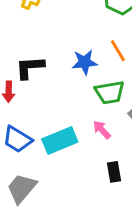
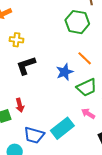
black L-shape: (30, 67) -> (26, 66), moved

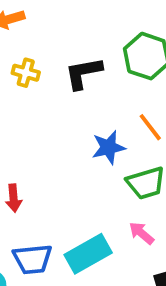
black L-shape: (26, 66) -> (83, 73), moved
blue trapezoid: (34, 135) -> (33, 259), turned -30

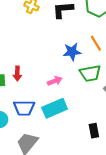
pink arrow: (141, 233) -> (55, 81), moved, turned 112

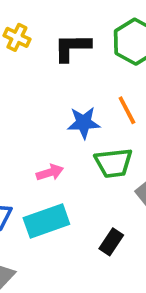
black rectangle: (94, 131) -> (111, 242), moved, turned 40

